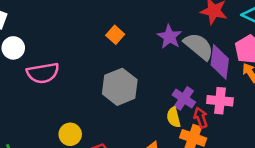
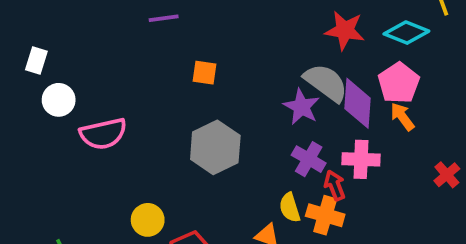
orange square: (115, 35) -> (204, 73), turned -30
purple star: (169, 37) -> (301, 107), moved
yellow semicircle: (174, 117) -> (290, 208), moved

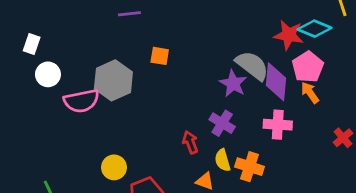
red star: (345, 30) -> (289, 35), moved
gray hexagon: (215, 147) -> (113, 80), moved
purple cross: (309, 159) -> (222, 123), moved
red arrow: (335, 185) -> (190, 142), moved

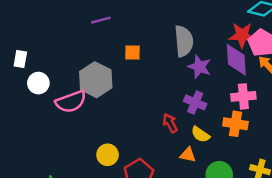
red star: (289, 35) -> (242, 35), moved
gray semicircle: (252, 65) -> (184, 41), moved, turned 56
yellow semicircle: (223, 160) -> (200, 134), turned -30
orange cross: (250, 167) -> (235, 124), moved

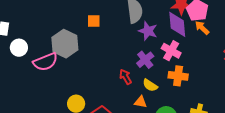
pink cross: (243, 96) -> (171, 51), moved, turned 36
purple cross: (195, 102) -> (145, 60), turned 30

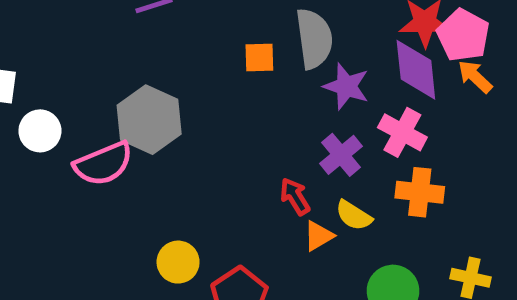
orange square: (94, 21) -> (259, 58), moved
orange triangle: (141, 102) -> (318, 236), moved, turned -40

